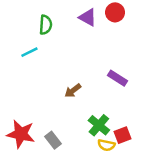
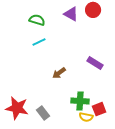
green semicircle: (46, 25) -> (37, 20), turned -77
cyan line: (29, 52) -> (39, 42), moved
green cross: (99, 125) -> (80, 101), turned -36

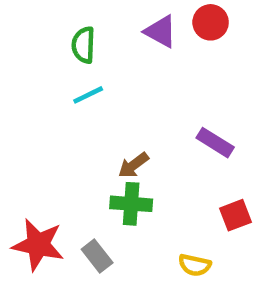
green semicircle: (37, 20) -> (83, 45), turned -105
green cross: (80, 101) -> (131, 204), moved
red square: (99, 109) -> (235, 215), moved

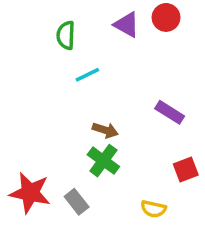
cyan line: (88, 95) -> (87, 75), moved
brown arrow: (133, 165) -> (105, 130), turned -125
green cross: (131, 204) -> (103, 161), turned 32

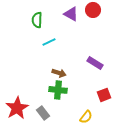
green cross: (103, 161) -> (58, 90), turned -30
red star: (30, 193) -> (17, 108), turned 30
yellow semicircle: (153, 209) -> (86, 117), turned -64

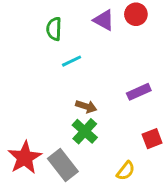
purple rectangle: (95, 63) -> (139, 92), turned -56
green cross: (58, 90) -> (85, 131), turned 36
gray rectangle: (43, 113) -> (63, 165), size x1.5

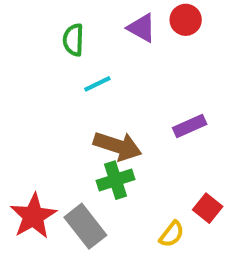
brown arrow: (86, 106) -> (118, 146), size x1.6
green cross: (85, 131) -> (116, 180), turned 30
red square: (152, 139) -> (208, 208), moved, turned -30

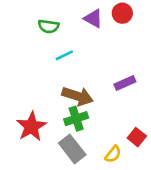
green semicircle: (73, 40) -> (48, 26), turned -84
red star: (33, 216) -> (31, 127), moved
gray rectangle: (85, 226) -> (72, 149), moved

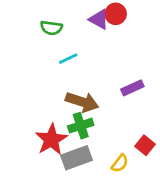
red circle: (122, 13) -> (116, 14), moved
red star: (31, 127) -> (51, 140), moved
gray rectangle: (72, 149) -> (77, 158), turned -72

